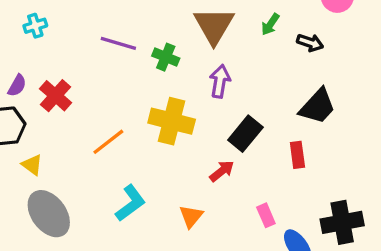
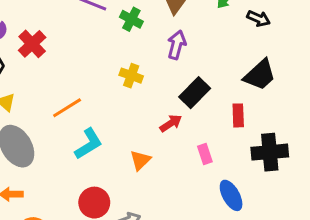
yellow cross: (172, 121) -> (131, 76), size x0.6
orange line: (108, 142) -> (67, 108), moved
pink rectangle: (266, 215) -> (205, 154), moved
black cross: (342, 222) -> (270, 152), moved

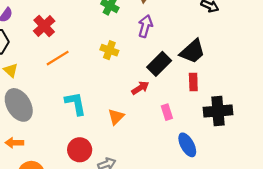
red cross: (32, 44) -> (44, 26), moved
black trapezoid: (260, 75) -> (192, 51), moved
orange line: (67, 108) -> (58, 58), moved
cyan L-shape: (89, 144) -> (75, 103), turned -70

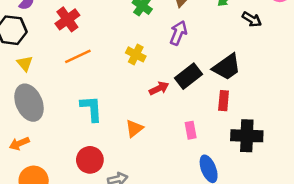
red arrow: (140, 88) -> (159, 88), moved
orange arrow: (14, 143) -> (19, 144), turned -30

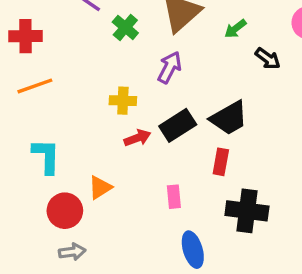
red cross: (67, 19) -> (25, 36), turned 30
yellow cross: (136, 54) -> (123, 101), moved, turned -30
red circle: (90, 160) -> (65, 211), moved

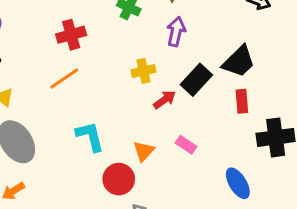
red cross: (25, 36) -> (71, 35), moved
pink rectangle: (174, 197) -> (186, 145), moved, turned -36

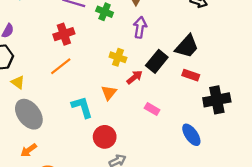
yellow cross: (143, 71) -> (118, 57), turned 35
red rectangle: (242, 101) -> (191, 75), turned -63
orange triangle: (144, 151) -> (109, 93), moved

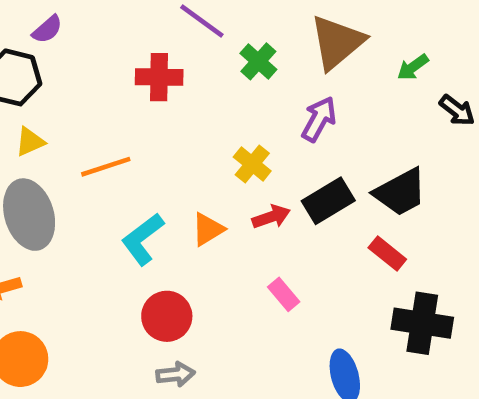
orange line: (61, 66) -> (106, 167), moved
yellow triangle: (18, 82) -> (30, 142), turned 40
cyan L-shape: (82, 107) -> (143, 239), turned -130

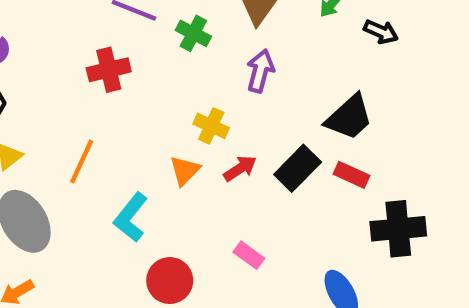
orange line: (106, 167) -> (82, 161), turned -33
black rectangle: (328, 201) -> (298, 168), moved
orange triangle: (208, 229) -> (185, 171), moved
pink rectangle: (284, 294) -> (249, 255), moved

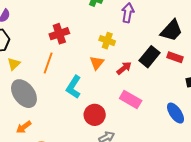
red cross: (109, 70) -> (59, 34), moved
red arrow: (240, 168) -> (124, 68), moved
pink rectangle: (249, 255) -> (131, 100), size x1.5

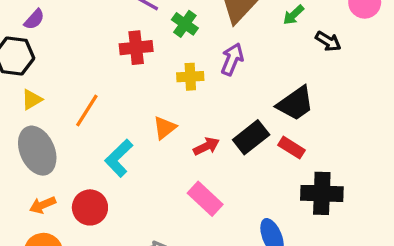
red cross: (59, 34) -> (136, 48), moved
yellow cross: (107, 41) -> (190, 77), moved, turned -35
red circle: (95, 115) -> (90, 207), moved
orange arrow: (24, 127) -> (43, 205), moved

